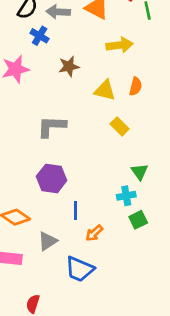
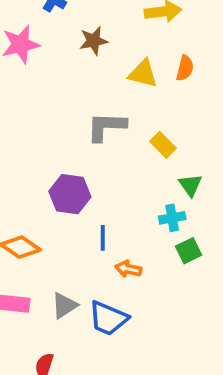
gray L-shape: (52, 126) -> (106, 127), moved
yellow rectangle: (120, 126) -> (163, 145), moved
orange arrow: (94, 233) -> (128, 269), turned 54
gray triangle: (48, 241) -> (64, 306), moved

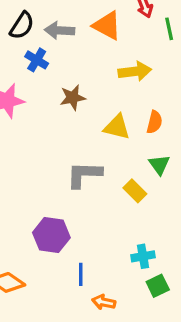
green triangle: (190, 185) -> (159, 165), moved

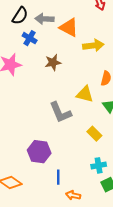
orange triangle: (107, 26) -> (69, 27), moved
yellow triangle: (117, 127) -> (85, 94), moved
gray L-shape: (84, 174) -> (60, 112), turned -115
yellow rectangle: (135, 191) -> (94, 134), moved

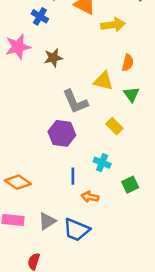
brown star: (53, 62) -> (53, 58), moved
purple hexagon: (39, 152) -> (62, 133), moved
cyan cross: (99, 165) -> (102, 163), moved, turned 32

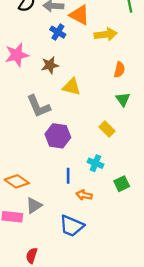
blue cross: (40, 16) -> (58, 32), moved
yellow triangle: (103, 81) -> (72, 87), moved
gray L-shape: (75, 102) -> (38, 106), moved
gray triangle: (47, 221) -> (34, 205), moved

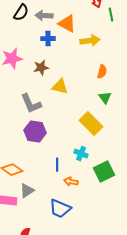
blue cross: (58, 32) -> (48, 39), turned -32
yellow rectangle: (107, 129) -> (91, 124), size x1.6
purple hexagon: (58, 136) -> (35, 132), moved
green square: (122, 184) -> (104, 172), size x1.5

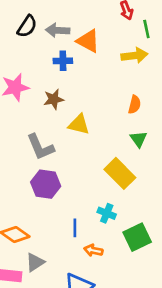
yellow arrow: (90, 41) -> (135, 55), moved

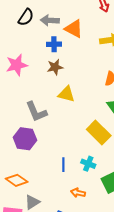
brown star: (54, 99) -> (55, 67), moved
purple hexagon: (46, 184) -> (25, 139), moved
blue line: (75, 228) -> (63, 165), moved

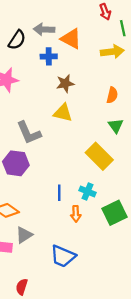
black semicircle: (26, 17) -> (17, 40), moved
brown star: (55, 67) -> (65, 83), moved
orange arrow: (78, 193) -> (76, 214), moved, turned -104

